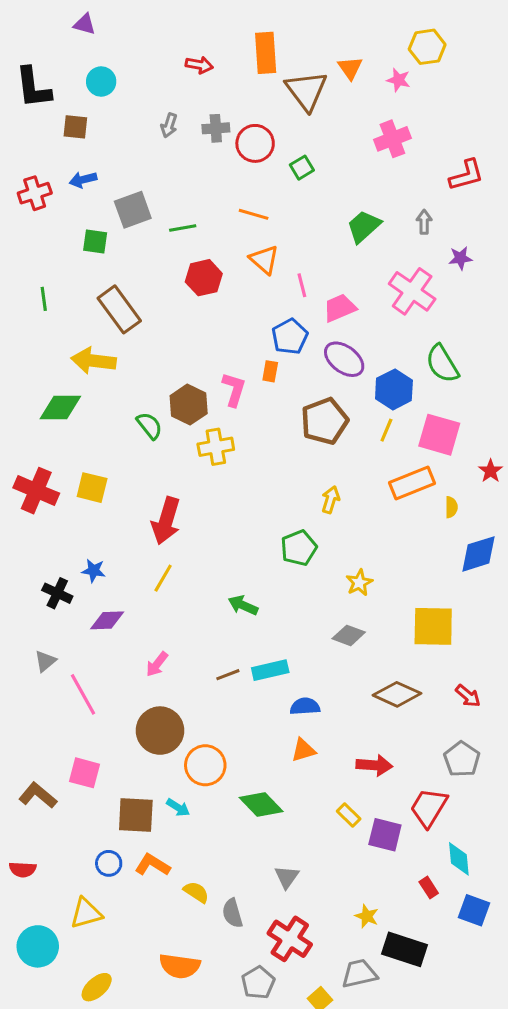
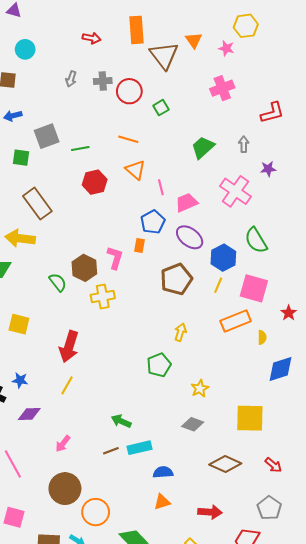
green arrow: (243, 605) -> (121, 421), moved

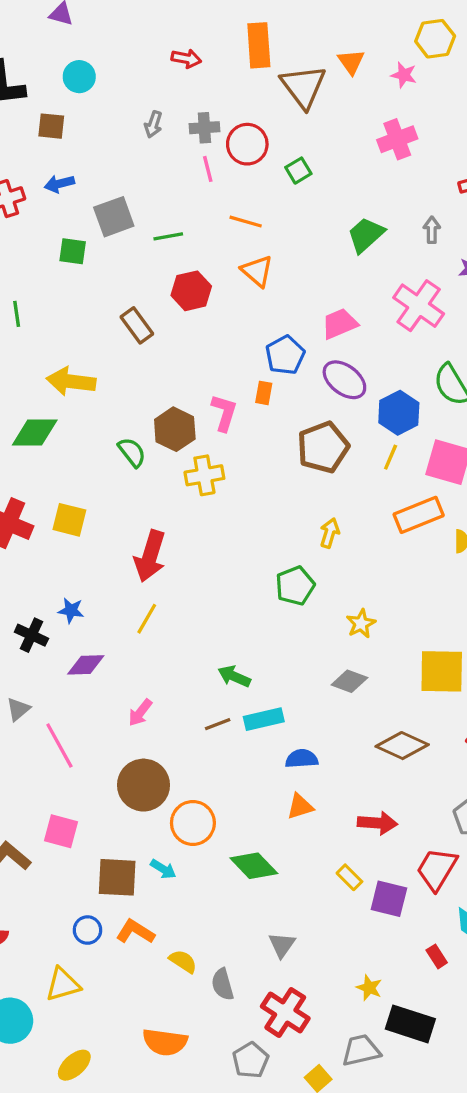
pink line: (161, 187) -> (208, 169), moved
brown rectangle: (37, 204) -> (137, 325), moved, size x0.7

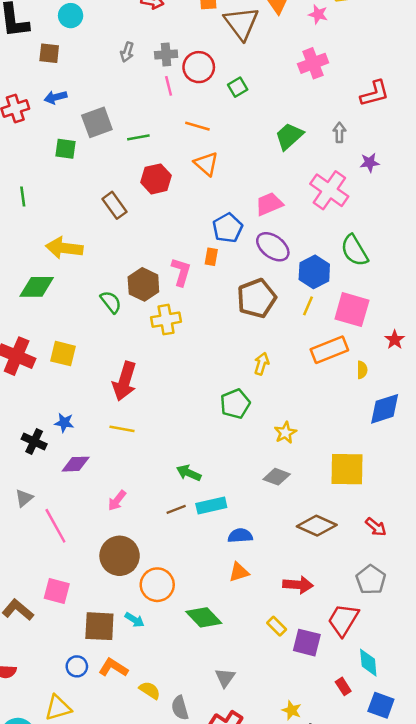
yellow line: (147, 619) -> (122, 429), turned 70

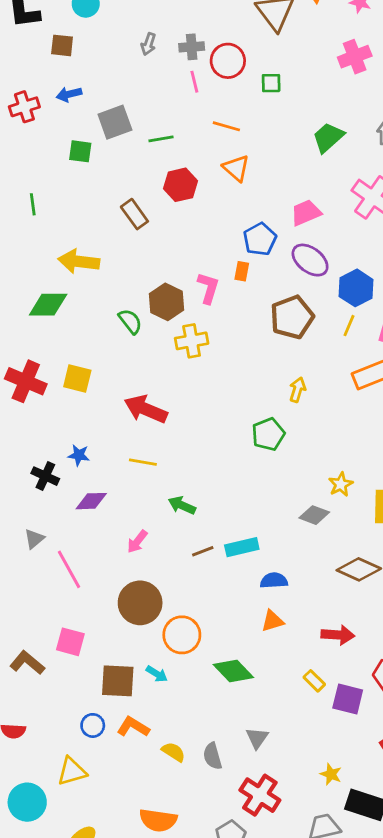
green square: (238, 87) -> (271, 83), turned 30
red arrow: (125, 381) -> (146, 409), turned 96
yellow star: (285, 433) -> (341, 484), moved
green arrow: (189, 473) -> (182, 505), moved
gray semicircle: (180, 708) -> (213, 756), moved

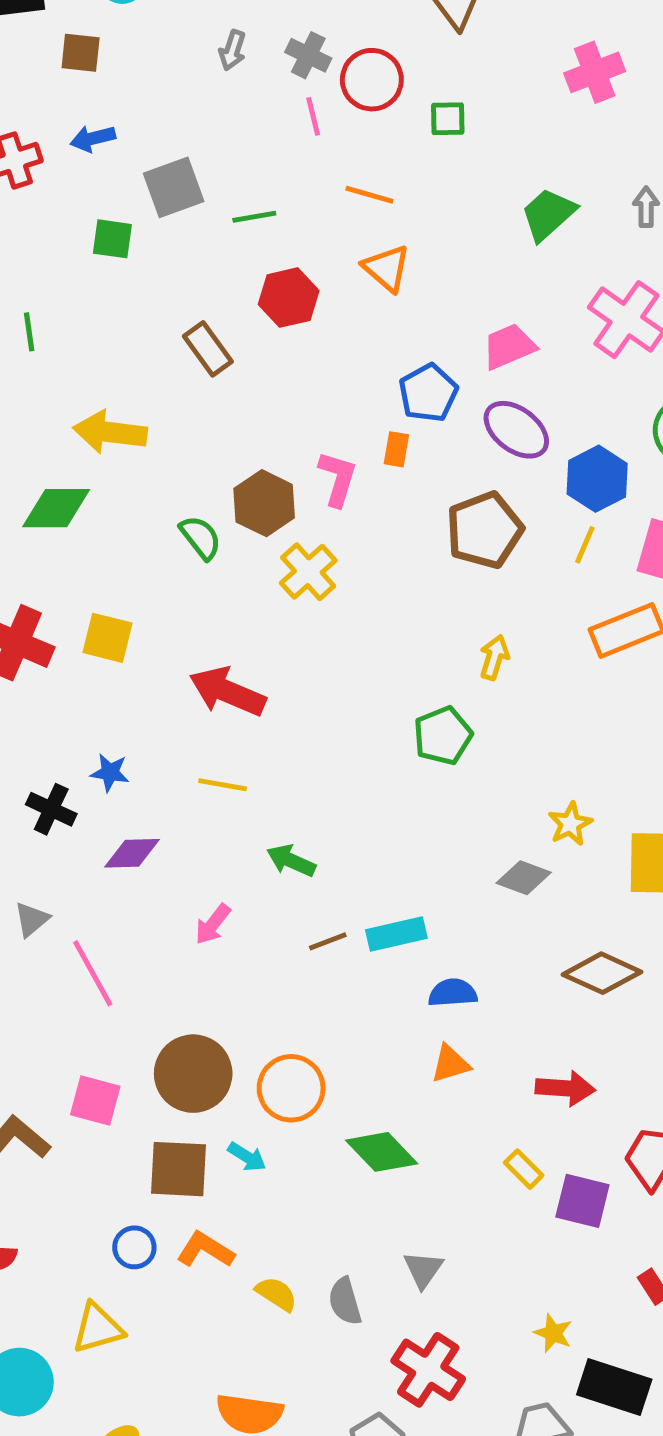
gray cross: (192, 47) -> (308, 55), turned 30
yellow cross: (192, 341) -> (308, 572), turned -32
brown circle: (140, 603) -> (193, 1074), moved

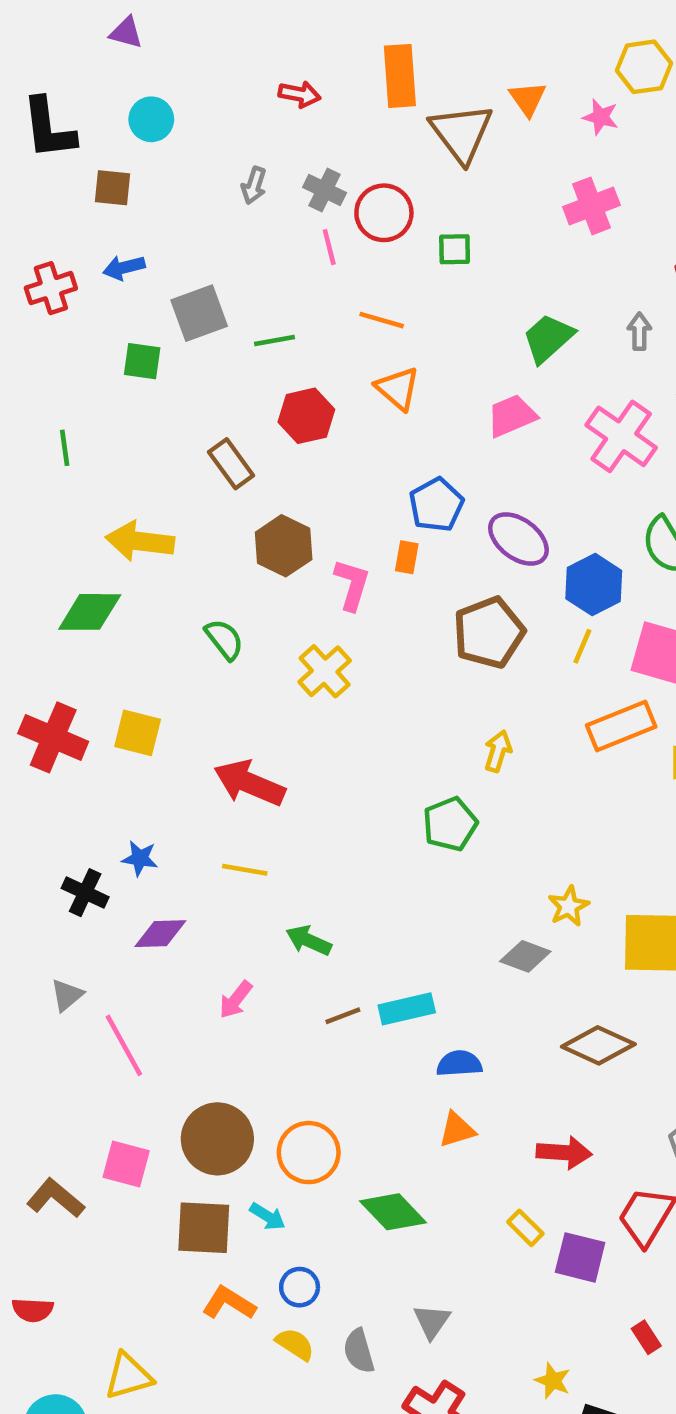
pink trapezoid: (509, 347) -> (512, 416), moved
brown hexagon: (264, 503) -> (284, 546), moved
blue circle: (134, 1247) -> (300, 1287), moved

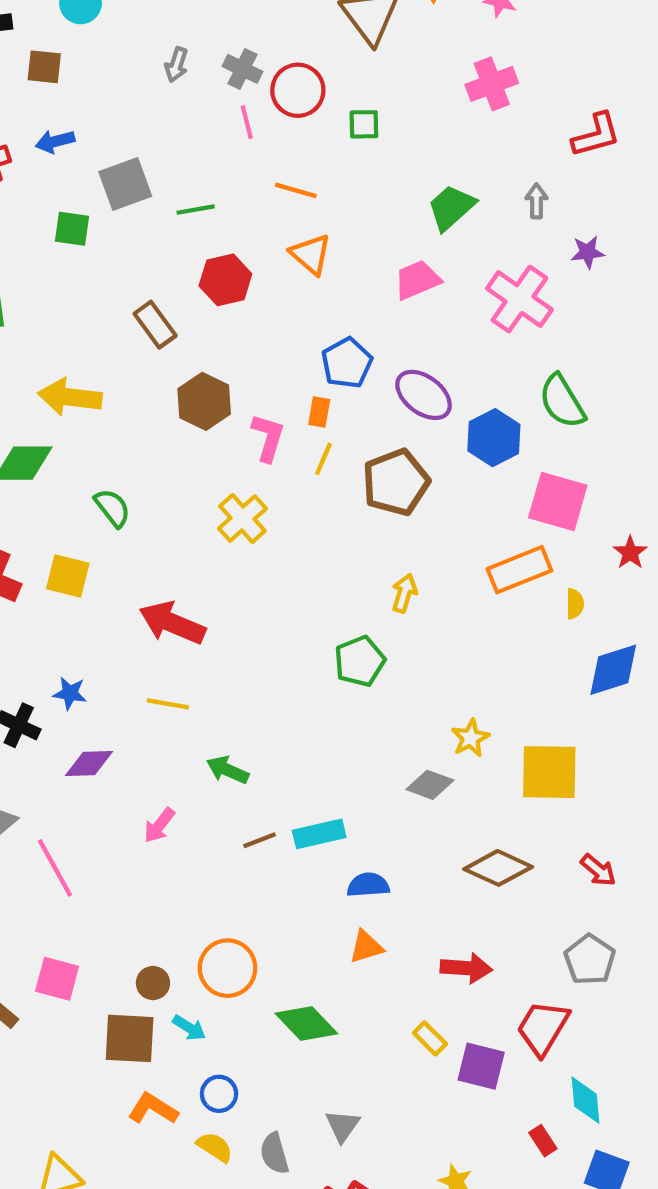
green semicircle: (224, 639) -> (112, 508), moved
yellow line: (582, 646) -> (323, 459), moved
brown circle: (217, 1139) -> (153, 983), moved, size x0.5

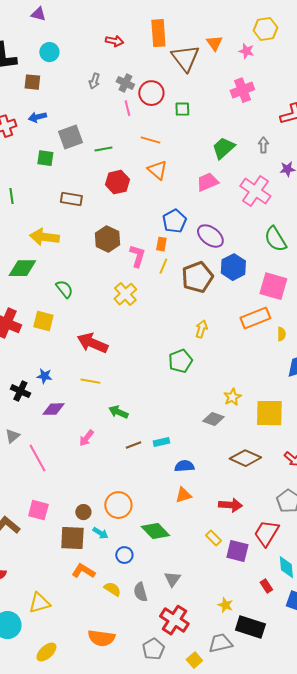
brown rectangle: (155, 325) -> (71, 199), moved, turned -45
blue hexagon: (494, 438) -> (233, 267), moved
cyan rectangle: (319, 834) -> (161, 442), size x0.7
blue circle: (219, 1094) -> (124, 555), moved

